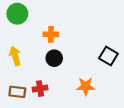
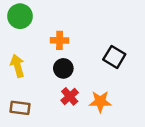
black square: (108, 56) -> (114, 57), moved
red cross: (40, 89) -> (70, 96), moved, turned -32

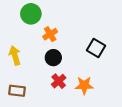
green circle: (20, 16) -> (31, 14), moved
orange cross: (60, 40) -> (50, 34), turned -32

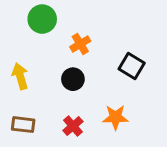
orange cross: (50, 34) -> (80, 44), moved
red cross: (59, 81) -> (73, 126), moved

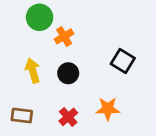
orange cross: (80, 44) -> (64, 36), moved
yellow arrow: (20, 76) -> (33, 71), moved

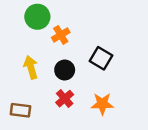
black square: (123, 61) -> (101, 58), moved
red cross: (68, 117) -> (65, 99), moved

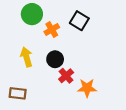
black square: (101, 58) -> (79, 21), moved
red cross: (65, 99) -> (66, 76), moved

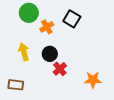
orange star: (87, 88) -> (93, 80), moved

